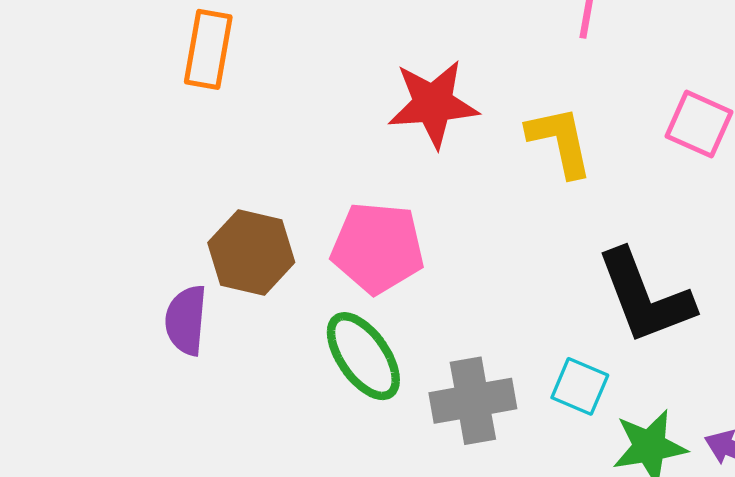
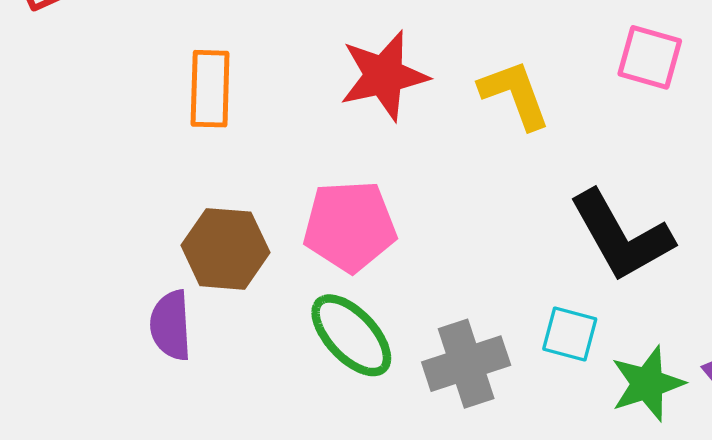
orange rectangle: (208, 49) -> (210, 89), moved

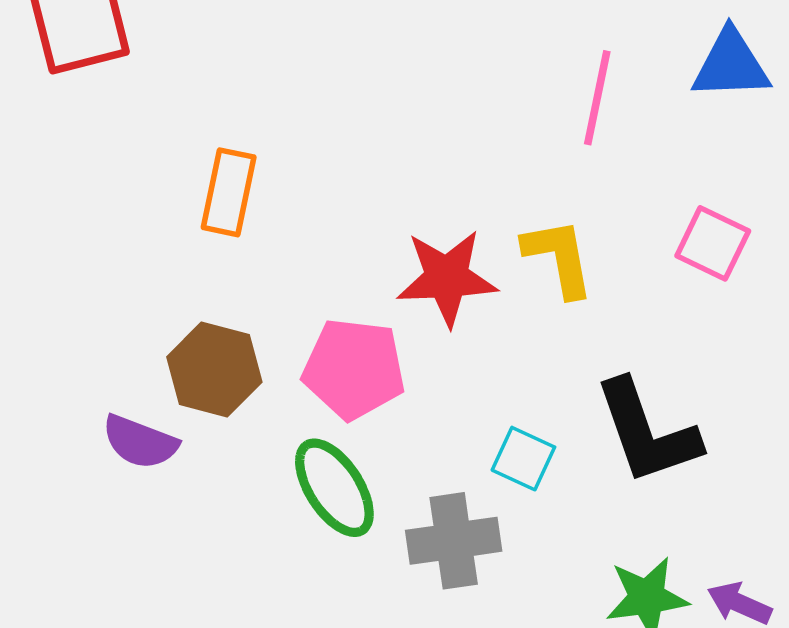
red star: (384, 76) -> (447, 278), moved
purple semicircle: (171, 325) -> (140, 442), turned -76
cyan square: (570, 334) -> (523, 459), moved

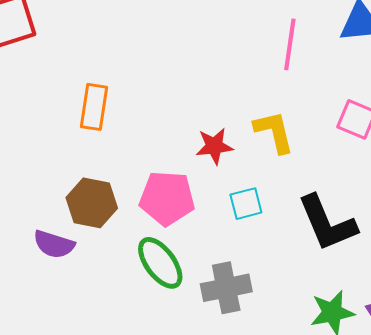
red star: (447, 278) -> (214, 146), size x0.7
cyan square: (523, 459) -> (246, 204), moved, turned -36

